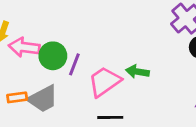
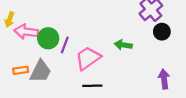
green arrow: (137, 72) -> (123, 45), moved
gray trapezoid: (43, 99) -> (40, 71), turned -35

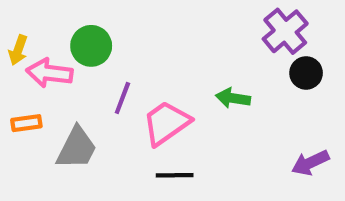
green circle: (48, 38) -> (91, 46), moved
orange rectangle: (21, 70) -> (26, 123), moved
purple arrow: (164, 79) -> (310, 163), turned -108

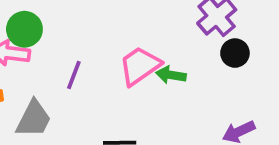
green circle: (91, 46) -> (24, 29), moved
pink trapezoid: (166, 123) -> (140, 66), moved

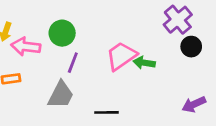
green circle: (24, 29) -> (62, 33), moved
gray trapezoid: (34, 119) -> (61, 95), moved

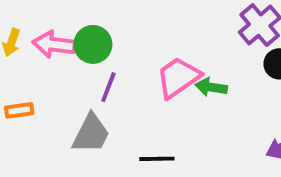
pink arrow: (26, 47) -> (54, 44), moved

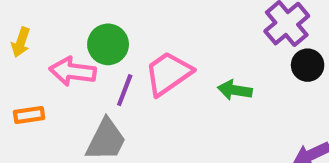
pink arrow: (54, 44) -> (73, 71), moved
pink trapezoid: (178, 77) -> (168, 73), moved

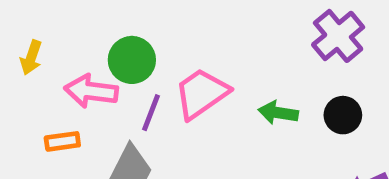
black circle: (308, 65) -> (343, 115), moved
orange rectangle: (29, 115) -> (62, 141), moved

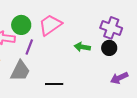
purple cross: (338, 36) -> (111, 28), moved, turned -30
pink trapezoid: (201, 94) -> (50, 25), moved

